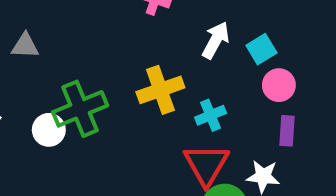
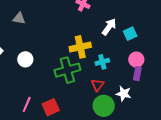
pink circle: (279, 85) -> (136, 60), moved
green cross: (80, 109) -> (67, 70), moved
red triangle: (206, 165) -> (98, 85), size x0.6

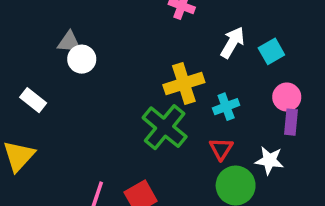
white circle: (25, 59) -> (82, 59), moved
green cross: (67, 70) -> (165, 127), turned -30

